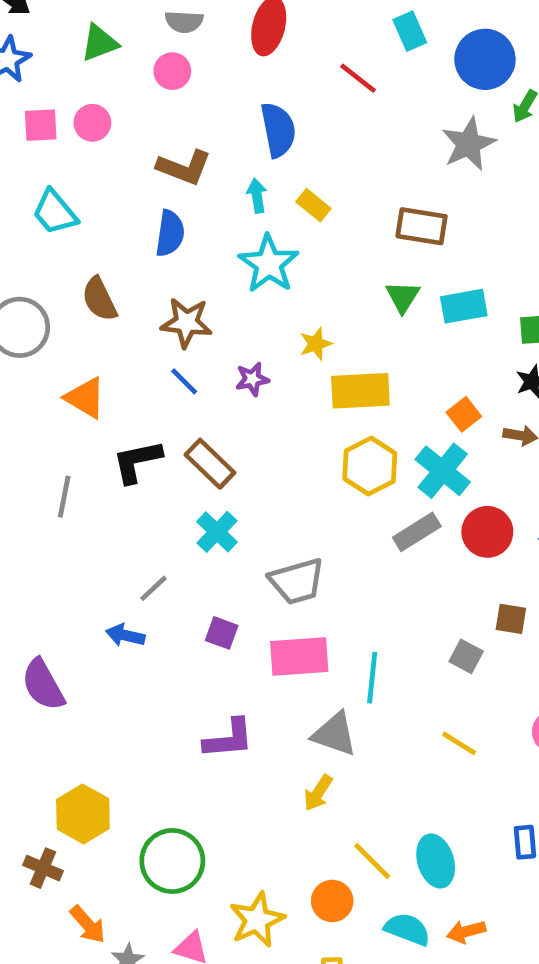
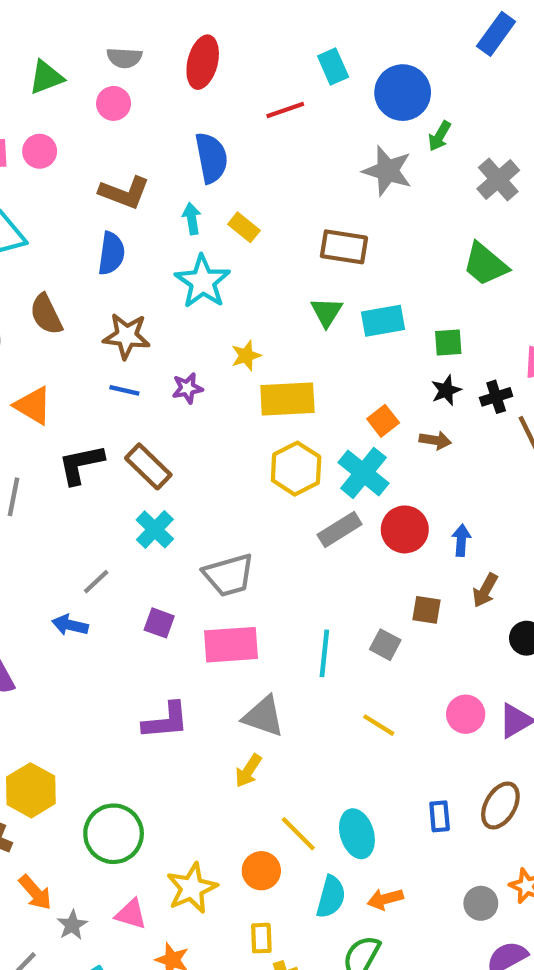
red line: (358, 78) -> (285, 110), turned -57
gray star: (469, 144) -> (387, 171), turned -30
blue line: (184, 381) -> (124, 390), turned -32
cyan line: (372, 678) -> (324, 653), moved
cyan semicircle: (407, 929) -> (331, 897), turned 84

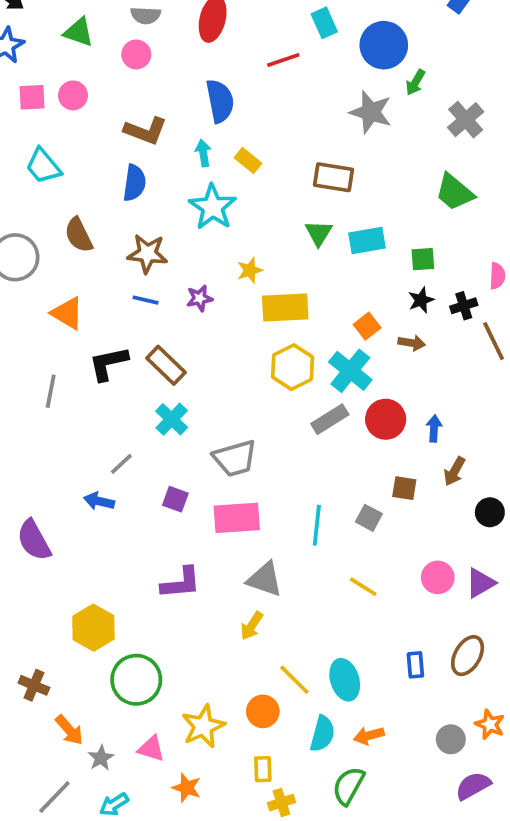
green triangle: (46, 77) -> (79, 32), turned 40
yellow hexagon: (31, 790) -> (93, 628), moved

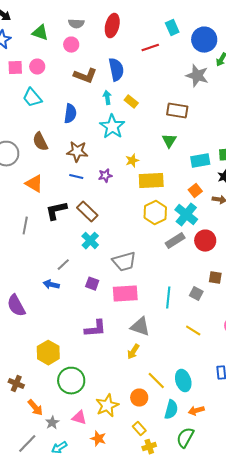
brown L-shape: (146, 131) -> (85, 76), moved
cyan trapezoid: (43, 166) -> (32, 98), moved
cyan rectangle: (367, 241) -> (200, 161), moved
yellow rectangle: (263, 769) -> (139, 429), turned -40

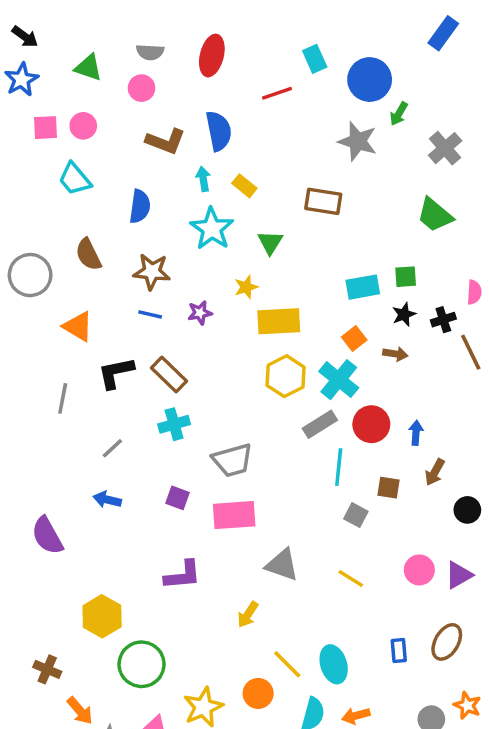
green triangle: (169, 141) -> (270, 242), moved
cyan cross: (90, 241) -> (174, 424), turned 30
gray line: (63, 265) -> (112, 448), moved
cyan line: (168, 298) -> (339, 467), moved
gray triangle: (140, 327) -> (282, 565), moved

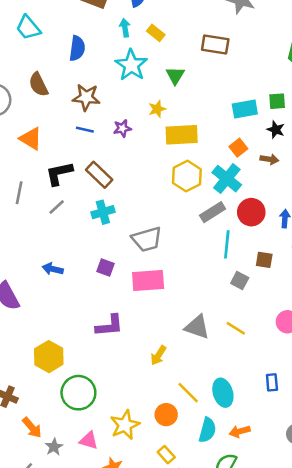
black star: (404, 314) -> (276, 130), turned -30
gray line: (112, 448) -> (57, 207), moved
gray triangle: (282, 565) -> (197, 327), moved

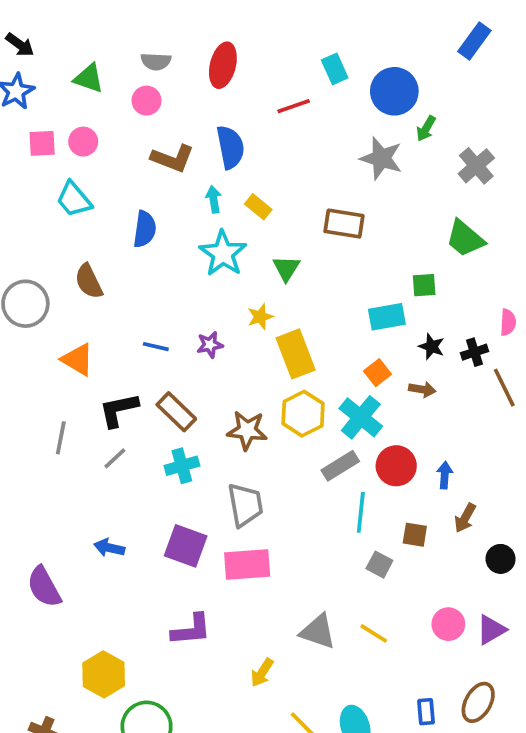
brown star: (86, 97) -> (247, 430), moved
green square: (277, 101) -> (424, 285), moved
yellow rectangle: (182, 135) -> (296, 354), turned 72
gray trapezoid: (147, 239) -> (245, 505), turned -84
purple square: (106, 268) -> (186, 546), size x1.6

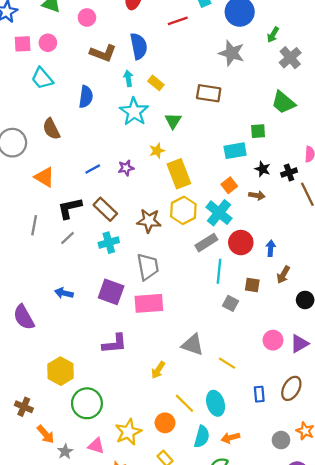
green arrow: (426, 129) -> (273, 35), moved
blue line: (156, 347) -> (93, 169), turned -42
yellow line: (374, 633) -> (227, 363), moved

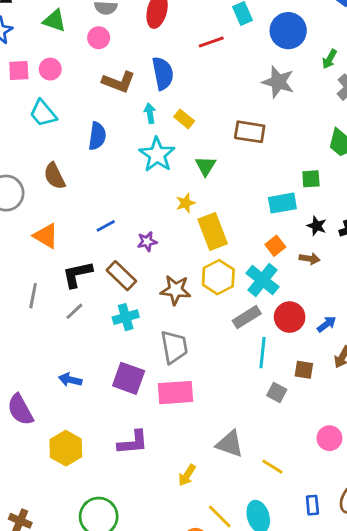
purple star: (126, 168) -> (147, 242), moved
blue arrow: (271, 248) -> (327, 324), turned 49
yellow hexagon: (61, 371) -> (66, 448), moved

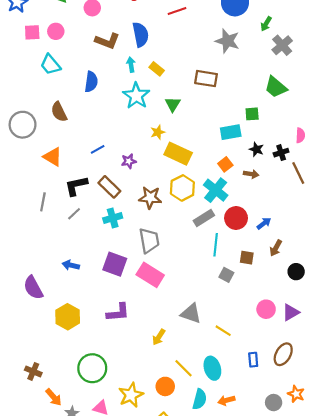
yellow rectangle: (213, 232) -> (178, 154), turned -44
pink rectangle: (176, 393) -> (150, 275), turned 36

